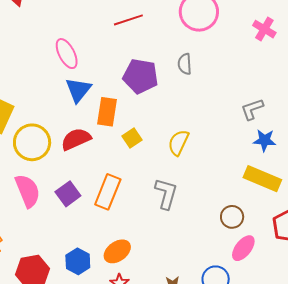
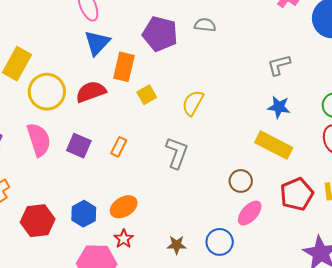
gray semicircle: (185, 64) -> (205, 25), turned 95
gray L-shape: (252, 109) -> (279, 65), moved
orange rectangle: (108, 192) -> (119, 147), size x0.6
purple square: (68, 194) -> (79, 146), turned -35

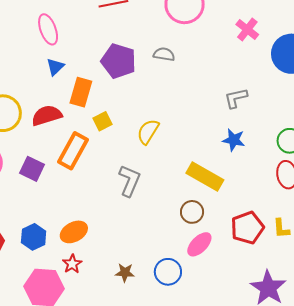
blue triangle: (97, 43) -> (55, 67), size x0.7
yellow rectangle: (274, 145) -> (205, 177), moved
orange rectangle: (119, 147) -> (73, 151), moved, size x1.8

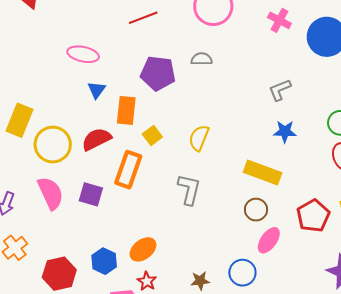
pink ellipse: (48, 29) -> (83, 54), turned -48

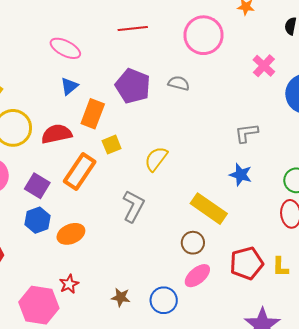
orange ellipse: (143, 249) -> (71, 234), moved
blue hexagon: (104, 261) -> (38, 220), moved

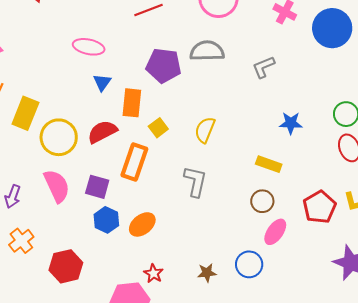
gray semicircle: (179, 83) -> (207, 51), size x1.6
gray L-shape: (246, 133) -> (263, 67), moved
yellow rectangle: (209, 209) -> (269, 164), size x0.7

